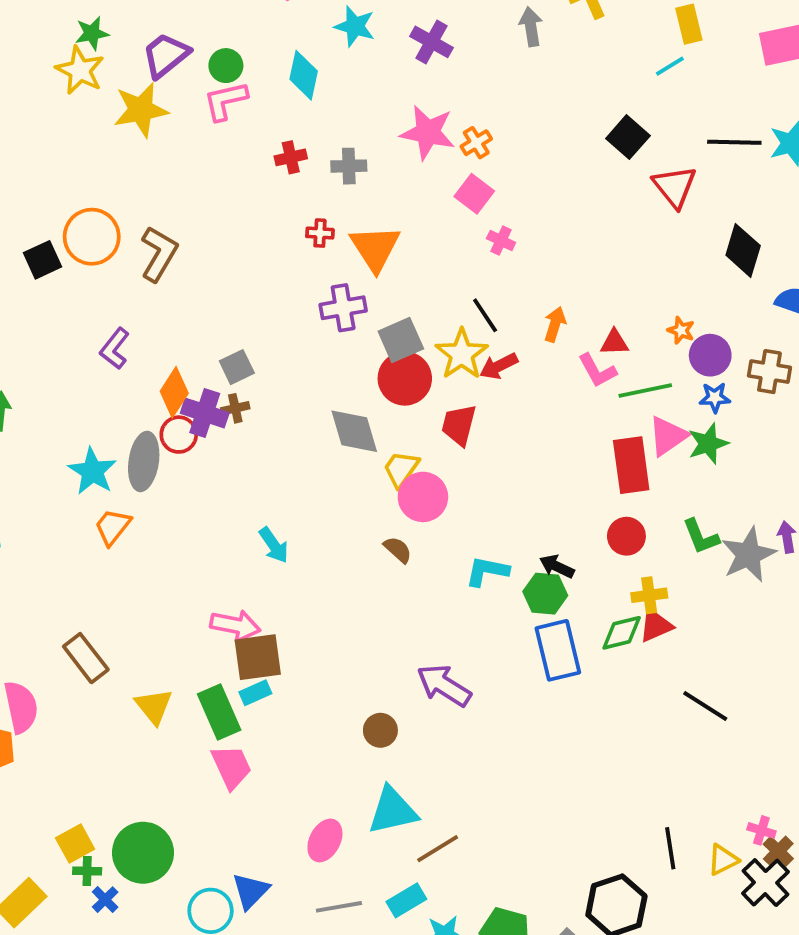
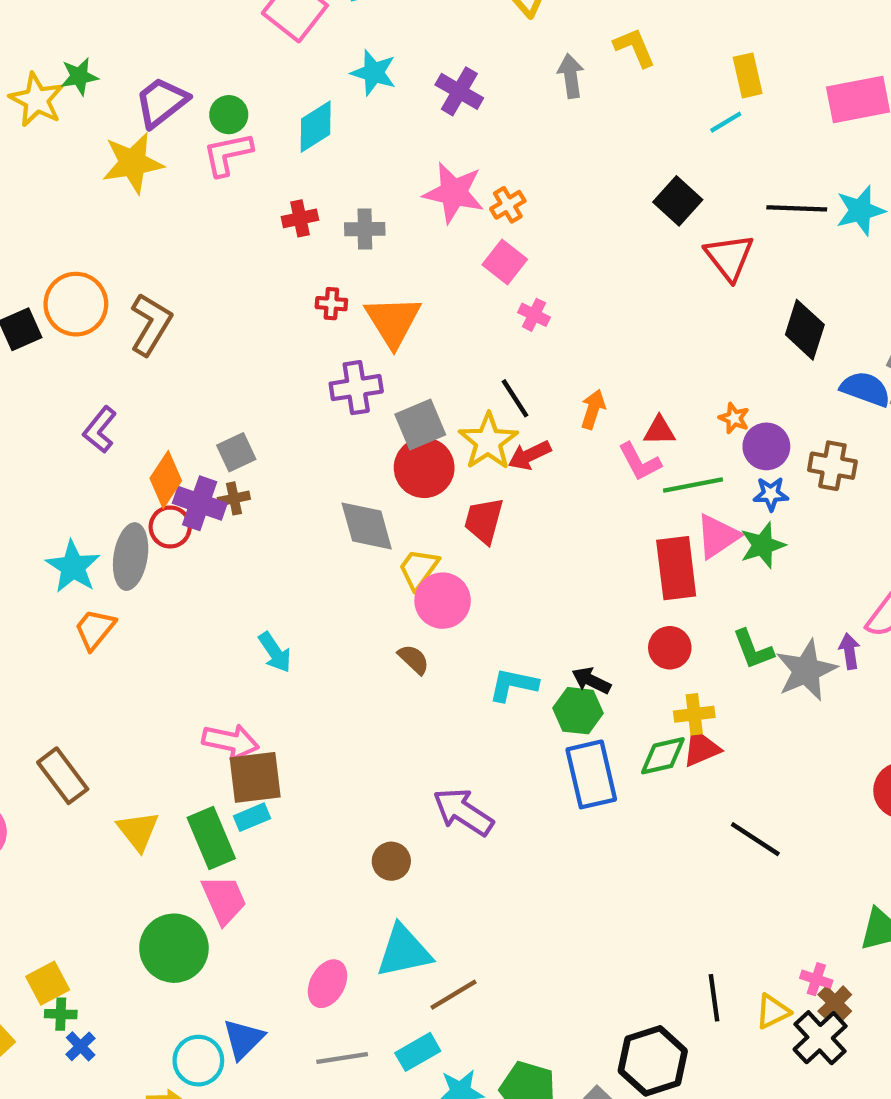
yellow star: (80, 70) -> (37, 100), moved
cyan diamond: (304, 75) -> (316, 127), turned 45
green circle: (143, 853) -> (174, 948), moved

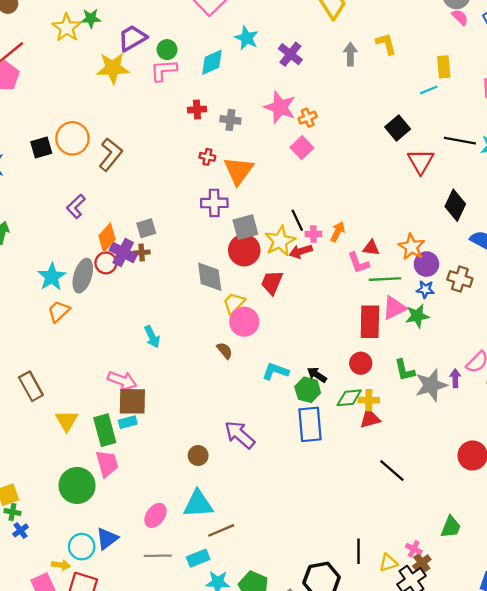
pink cross: (534, 315) -> (313, 234), moved, turned -35
orange star: (734, 418) -> (411, 247), size x1.6
green diamond: (663, 756) -> (349, 398), moved

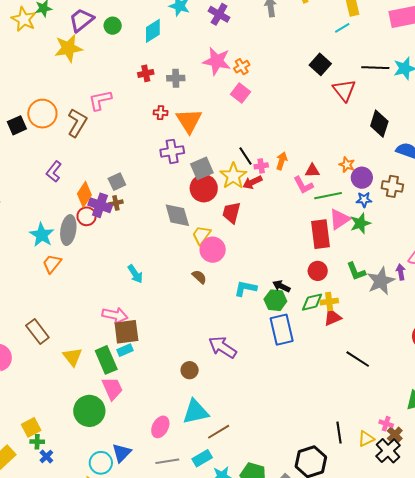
pink L-shape: (164, 70) -> (100, 100), moved
orange star: (411, 247) -> (347, 165), size x0.7

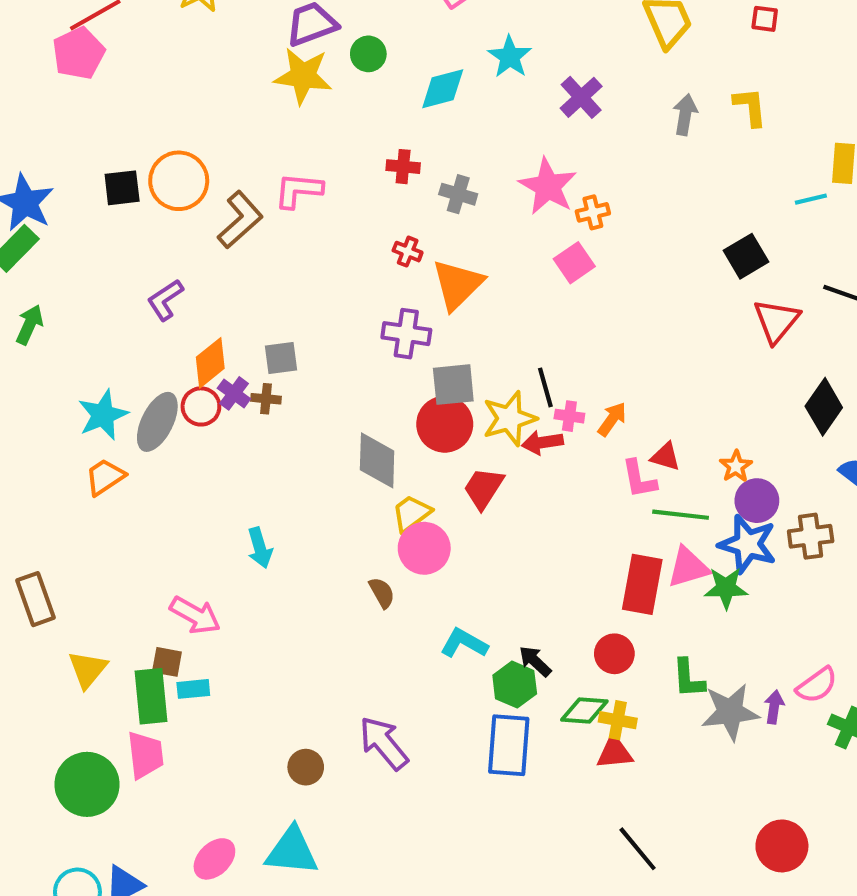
yellow star: (68, 48) -> (303, 76), moved
brown cross: (392, 186) -> (811, 536), turned -35
blue star: (364, 200) -> (748, 544), size x1.8
purple cross: (100, 205) -> (234, 393), size x0.7
brown square: (126, 332) -> (167, 662), moved, size x0.6

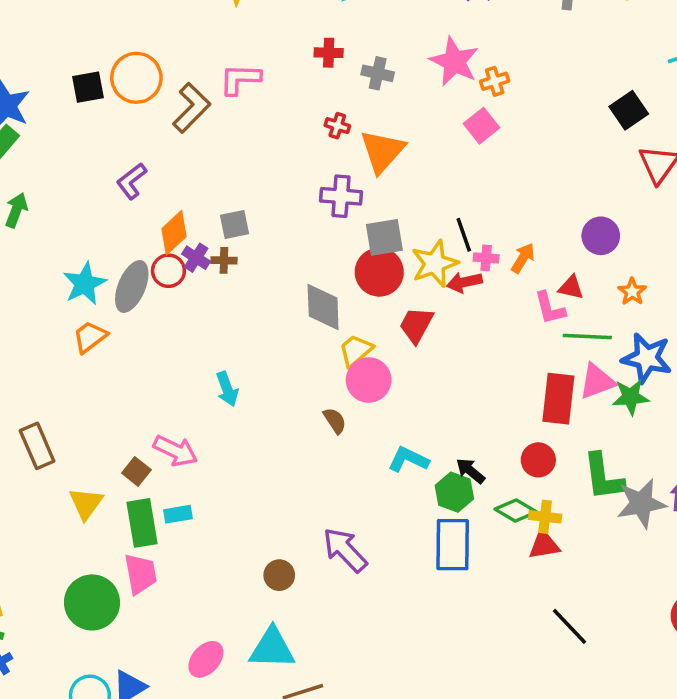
purple circle: (757, 501) -> (601, 236), moved
brown square: (167, 662) -> (136, 471), moved, turned 32
green L-shape: (688, 678) -> (603, 477), size x1.4
green diamond: (584, 710) -> (516, 510), turned 30

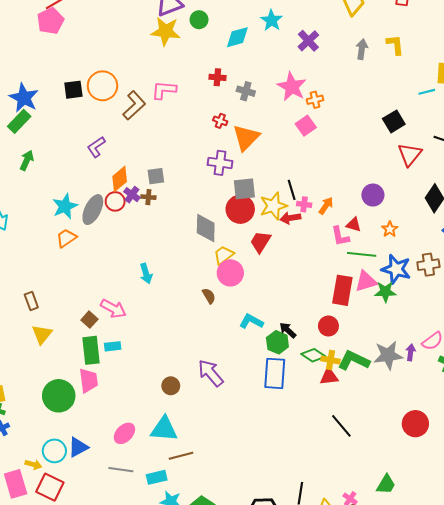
brown rectangle: (37, 446) -> (31, 301), size x0.7
green L-shape: (603, 477) -> (354, 360), moved, turned 120
yellow triangle: (86, 503) -> (42, 334), moved

